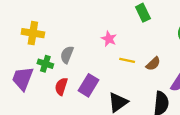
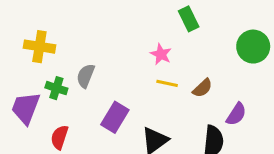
pink star: (109, 39) -> (161, 54), moved
red semicircle: (61, 86) -> (59, 137), moved

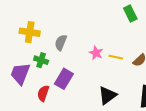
pink star: (161, 54) -> (96, 53), moved
gray semicircle: (86, 76) -> (61, 43), moved
purple rectangle: (115, 117) -> (64, 79), moved

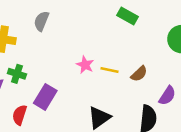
green rectangle: (130, 13) -> (127, 16), turned -35
gray semicircle: (61, 43) -> (41, 21), moved

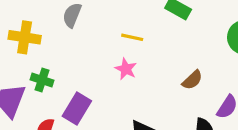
yellow line: (110, 70) -> (132, 37), moved

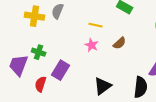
yellow cross: (25, 37) -> (35, 16), moved
brown semicircle: (192, 80) -> (120, 43), moved

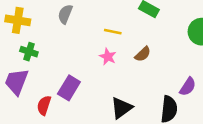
yellow cross: (35, 16) -> (18, 20), moved
green cross: (39, 52) -> (29, 52), moved

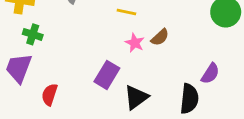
pink star: (108, 57) -> (135, 43), moved
purple rectangle: (69, 88) -> (107, 75), moved

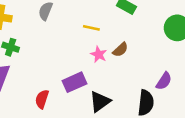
purple rectangle: (107, 75) -> (75, 82), turned 35
red semicircle: (49, 95) -> (42, 99), moved

